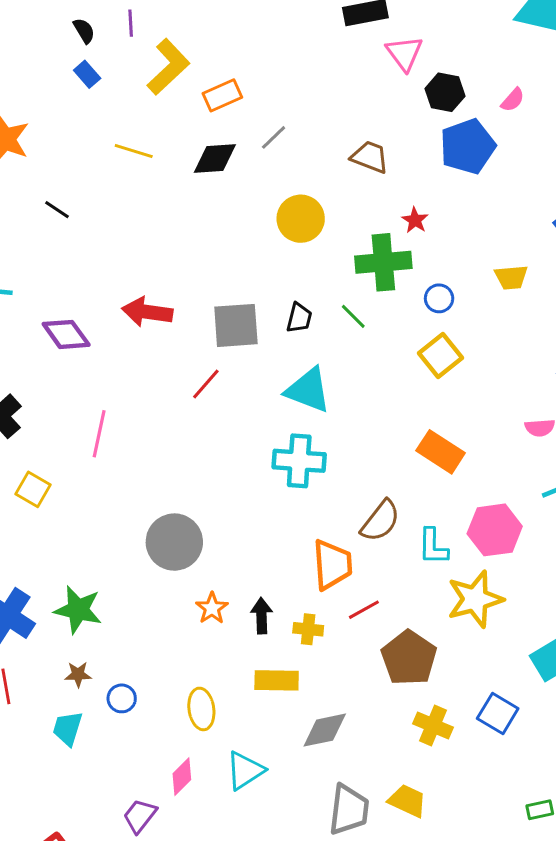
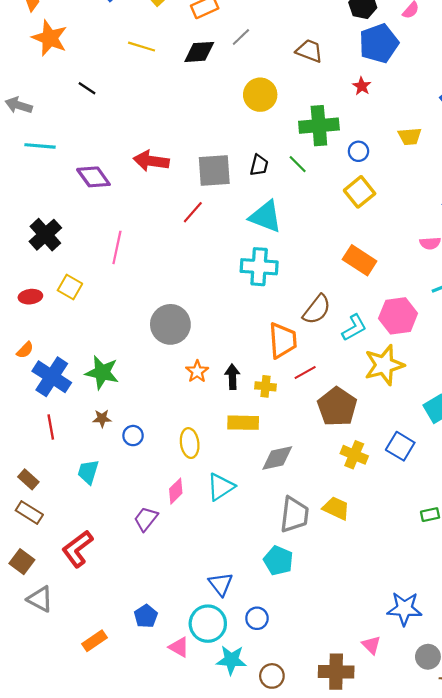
red star: (415, 220) -> (362, 86), moved
cyan L-shape: (433, 547) -> (354, 328), turned -120
cyan trapezoid: (68, 729) -> (88, 472), moved

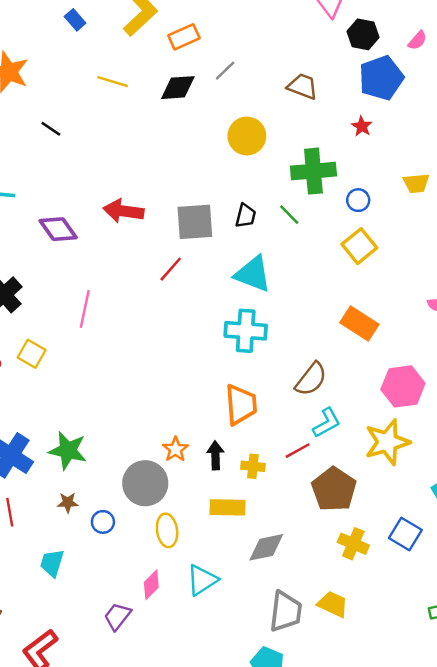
gray circle: (170, 324) -> (145, 483), moved
cyan L-shape: (354, 328) -> (327, 423), moved
orange trapezoid: (283, 340) -> (241, 405), moved

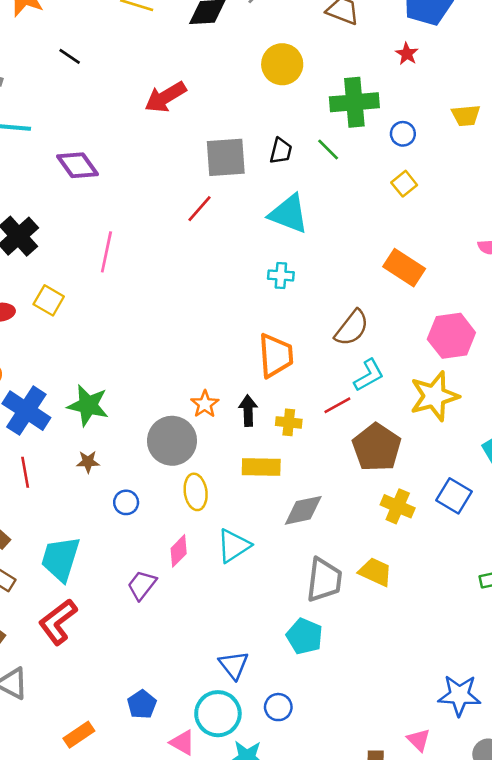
red arrow: (123, 211) -> (165, 97), moved, turned -39
yellow square: (359, 246) -> (404, 184), size x0.7
cyan cross: (246, 331) -> (281, 275), size x0.6
blue circle: (103, 522) -> (126, 502), moved
cyan trapezoid: (52, 563) -> (60, 559), moved, size x1.5

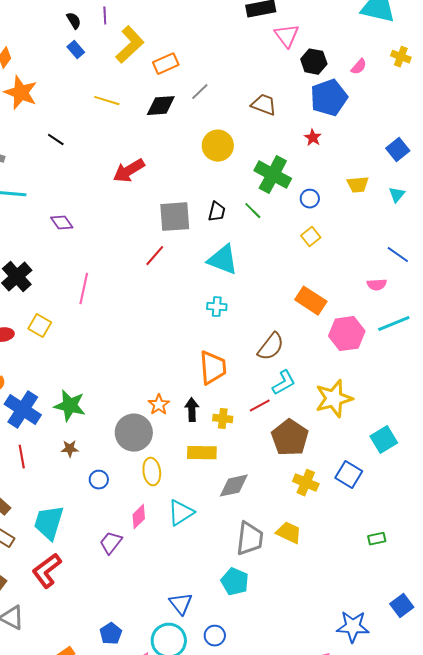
green cross: (354, 102) -> (273, 175), turned 33
purple diamond: (78, 165) -> (62, 223), size x0.7
pink hexagon: (451, 336) -> (347, 334), moved

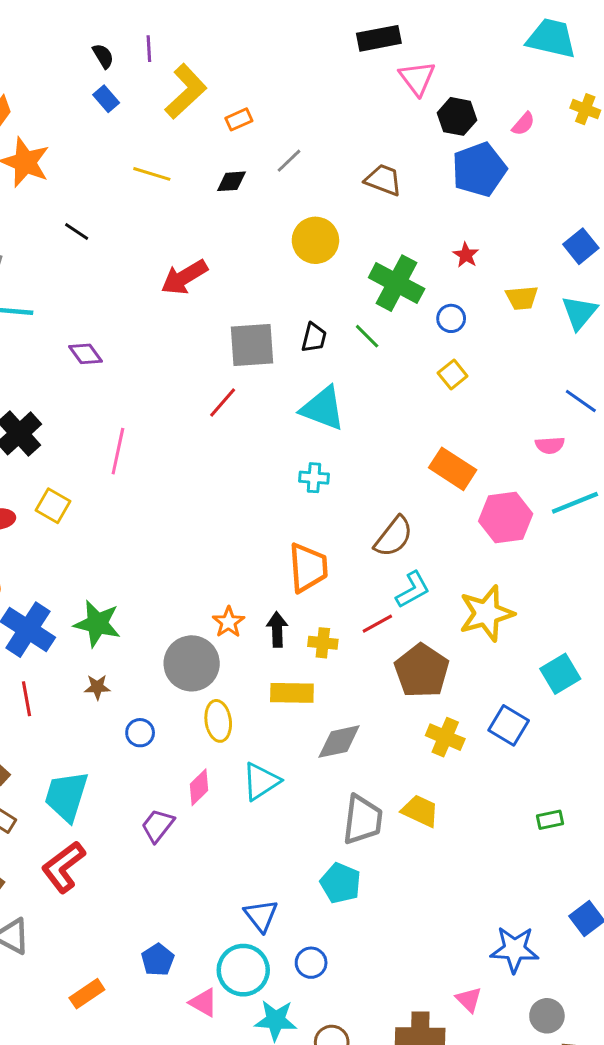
orange rectangle: (166, 64) -> (239, 119), size x0.7
black diamond: (161, 106) -> (231, 181), size x0.7
red star: (313, 138) -> (466, 255), moved
cyan triangle: (397, 195) -> (579, 313), size x1.5

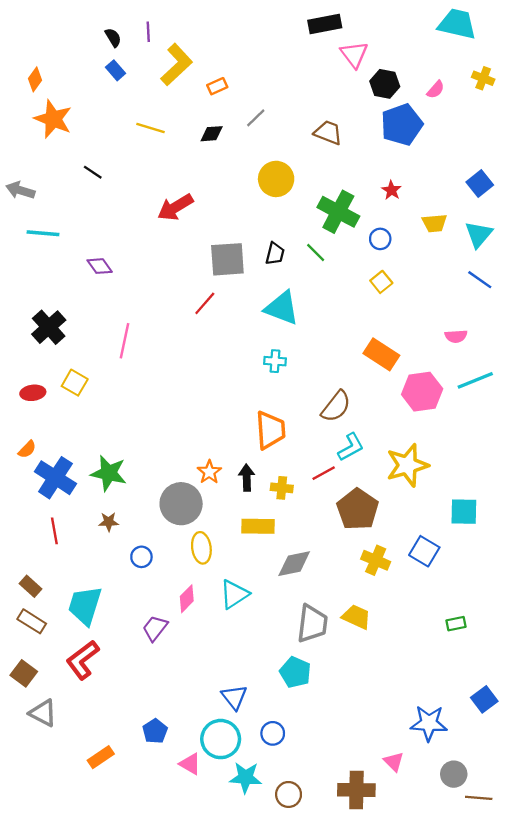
blue line: (581, 401) -> (480, 280), moved
cyan square: (560, 674) -> (464, 512), turned 32

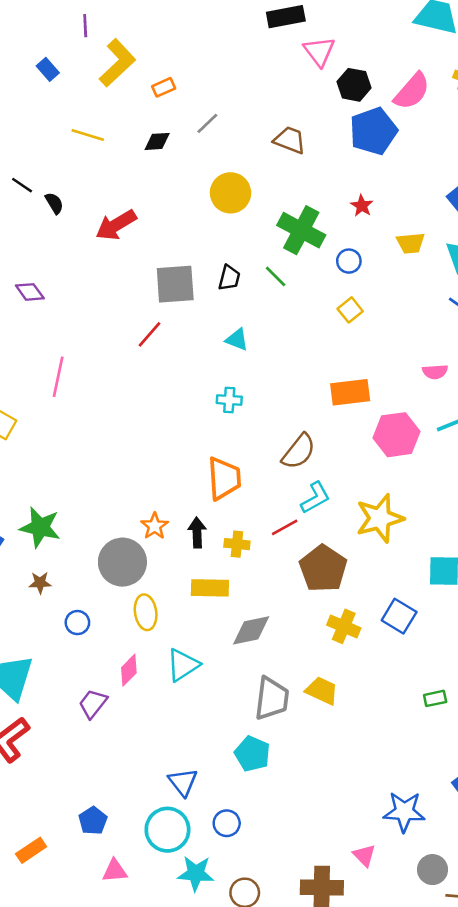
black semicircle: (113, 38) -> (54, 203), moved
pink semicircle: (436, 90) -> (412, 91), size x1.8
cyan triangle: (282, 308) -> (237, 340), size x0.6
orange rectangle: (381, 354) -> (350, 392), turned -40
pink triangle: (190, 764) -> (115, 871), moved, turned -35

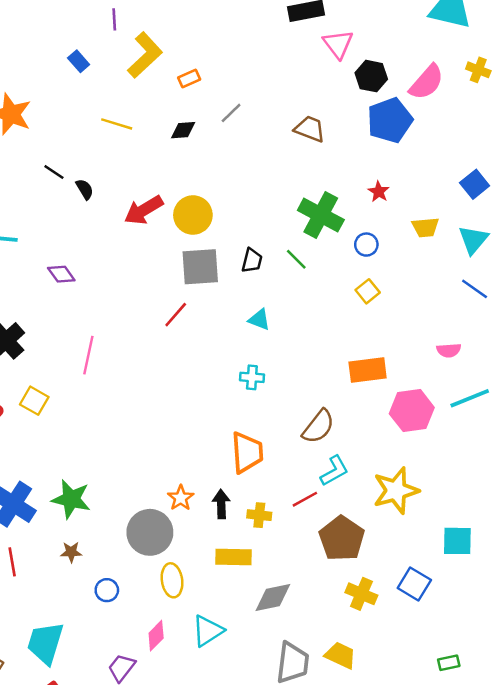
yellow circle: (231, 193) -> (193, 215), moved

